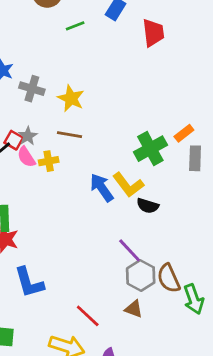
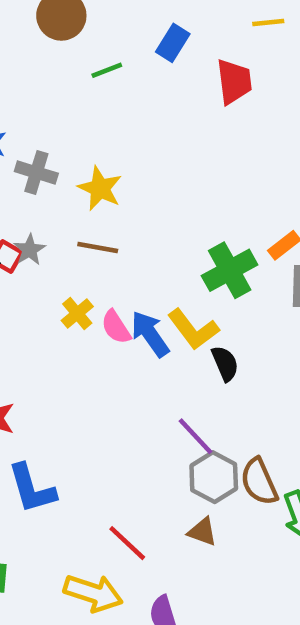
pink semicircle: (26, 157) -> (116, 327), moved
yellow cross: (49, 161) -> (77, 313), moved, turned -30
black semicircle: (148, 206) -> (225, 363), turned -130

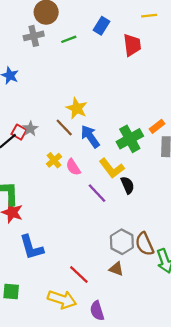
gray cross: (36, 172) -> (34, 36), moved, turned -30
yellow star: (100, 188) -> (77, 108), moved
brown line: (98, 248) -> (64, 128), turned 36
blue arrow: (150, 334) -> (90, 137), moved
purple line: (195, 436) -> (97, 193), moved

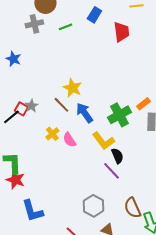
purple line: (97, 193) -> (111, 171), moved
gray hexagon: (122, 242) -> (93, 206), moved

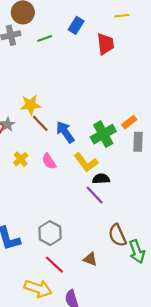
yellow star: (72, 88) -> (30, 105), moved, turned -30
yellow cross: (52, 134) -> (21, 159), moved
black semicircle: (117, 156) -> (101, 179), turned -70
gray hexagon: (93, 206) -> (50, 233), moved

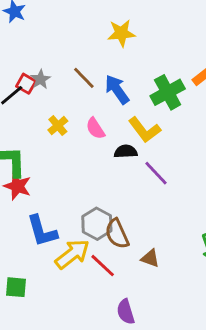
yellow star: (30, 105) -> (121, 33), moved
black semicircle: (101, 179) -> (126, 152), moved
brown semicircle: (117, 235) -> (117, 234), moved
yellow arrow: (38, 288) -> (72, 254), moved, turned -56

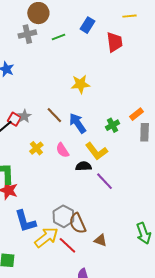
green cross: (168, 92) -> (113, 125), size x0.6

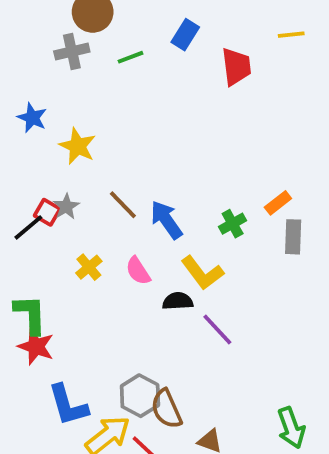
yellow line: (130, 16) -> (291, 35), moved
yellow star: (80, 84) -> (78, 146), moved, turned 30

